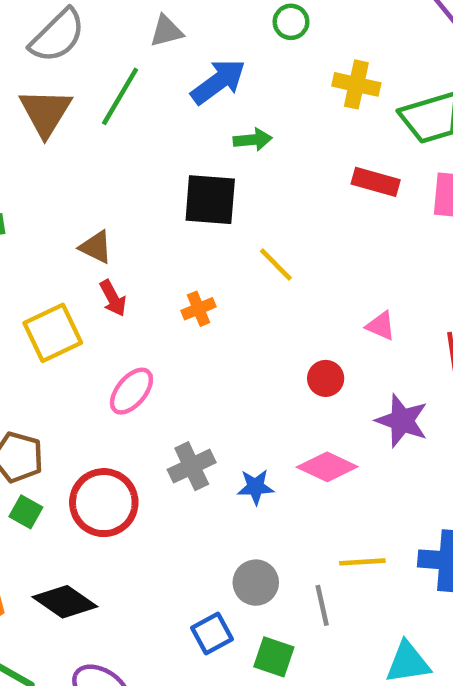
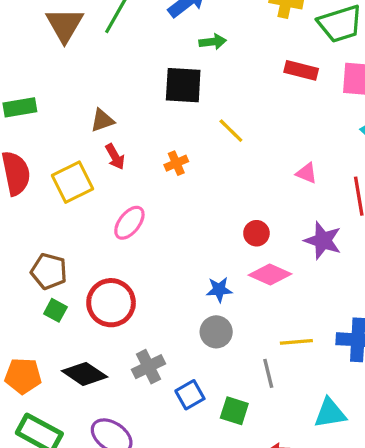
brown triangle: (96, 247) -> (102, 120), turned -45
red circle: (326, 378) -> (256, 233), moved
gray cross: (192, 466) -> (148, 367), moved
gray circle: (256, 583) -> (216, 332), moved

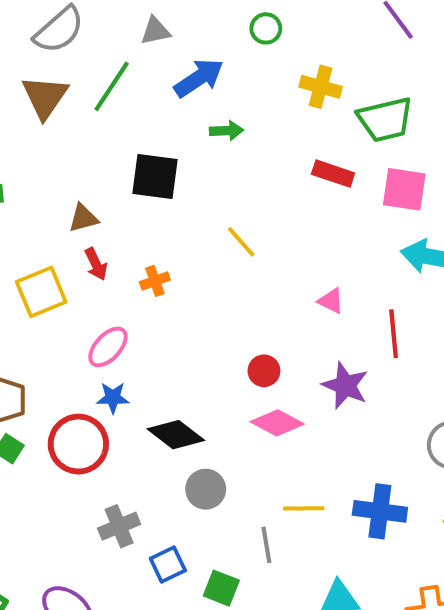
black square: (183, 85) -> (155, 176), moved
orange cross: (176, 163) -> (155, 281), moved
blue star: (219, 290) -> (113, 398), moved
black diamond: (85, 374) -> (176, 435), moved

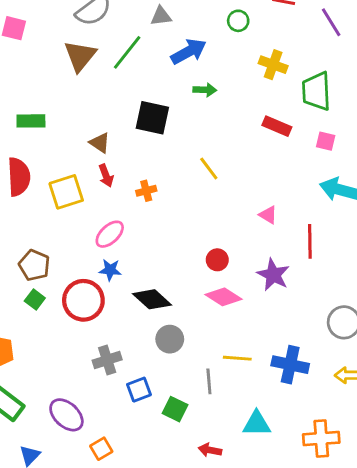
green trapezoid: (385, 119) -> (316, 91), turned 96
pink square: (404, 189) -> (326, 141), size x0.6
brown triangle: (83, 218) -> (100, 143), turned 45

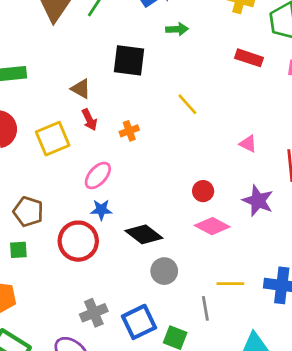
green square: (35, 300) -> (18, 250), moved, turned -36
gray cross: (107, 360) -> (94, 313), moved
blue square: (139, 390) -> (139, 322), size x1.4

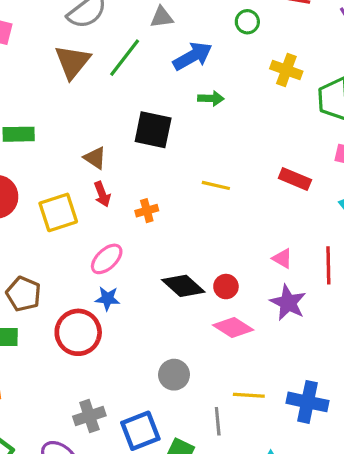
red rectangle: (249, 58) -> (295, 179), moved
yellow line: (187, 104) -> (216, 185), turned -40
pink triangle: (248, 144) -> (282, 258), moved
black diamond: (144, 234) -> (183, 286), moved

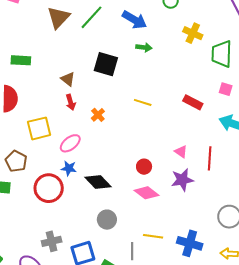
blue arrow: (193, 56) -> (134, 20), turned 55
orange cross: (147, 211) -> (98, 115), turned -32
yellow square: (58, 212) -> (39, 128), moved
black diamond: (183, 286) -> (98, 182), moved
purple star: (288, 303) -> (182, 180), turned 30

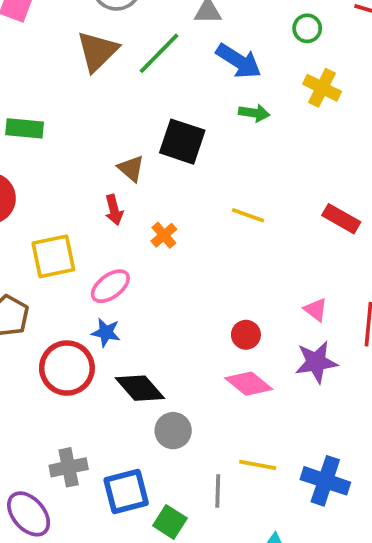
yellow cross: (193, 33) -> (322, 88), moved
brown triangle: (68, 79) -> (131, 168), moved
black diamond: (98, 182) -> (140, 388), moved

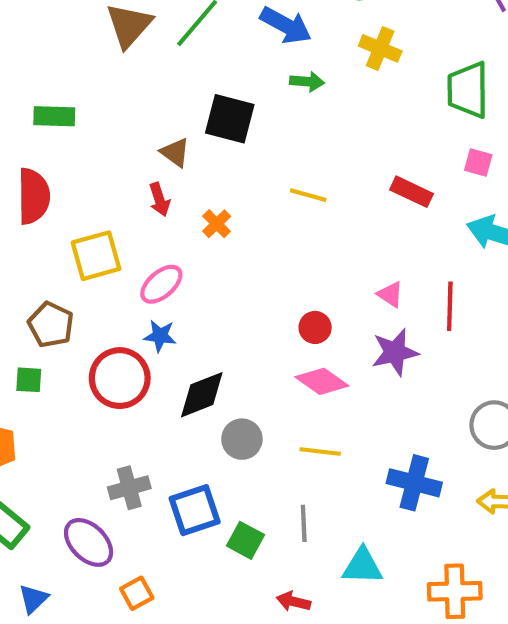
black diamond: (140, 388) -> (202, 395), turned -66
yellow line: (258, 465) -> (320, 451), moved
gray line: (218, 491) -> (304, 523), moved

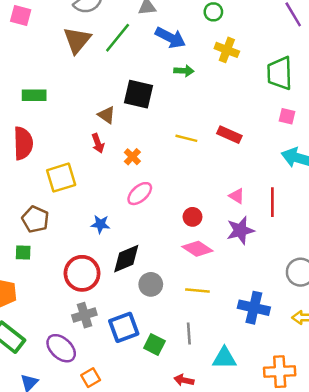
red rectangle: (412, 192) -> (229, 135), moved
pink ellipse: (161, 284) -> (140, 194), moved
red circle: (120, 378) -> (82, 273), moved

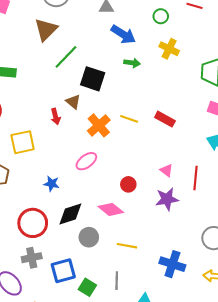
green line: (118, 38) -> (66, 57), moved
brown triangle: (107, 115) -> (73, 102), moved
orange cross: (132, 157) -> (99, 125), moved, size x1.6
pink diamond: (197, 249) -> (111, 209), moved

